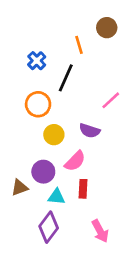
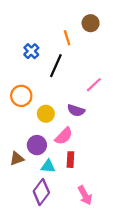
orange circle: (38, 104) -> (21, 96), moved

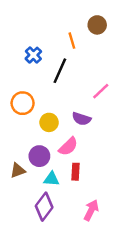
pink arrow: (85, 195) -> (91, 210), turned -126

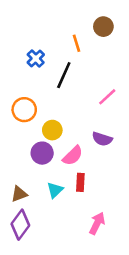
purple semicircle: (82, 119) -> (102, 139), moved
purple circle: (39, 156) -> (42, 153), moved
brown triangle: (18, 171) -> (19, 194), moved
cyan triangle: (51, 179) -> (55, 190), turned -49
purple diamond: (44, 207) -> (20, 225), moved

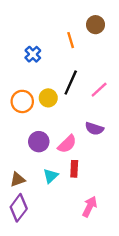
black line: (64, 75) -> (71, 83), moved
yellow circle: (52, 130) -> (48, 98), moved

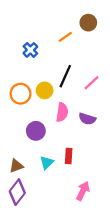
orange line: (71, 40) -> (65, 37), turned 72
pink semicircle: (67, 144) -> (62, 112), moved, turned -36

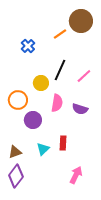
brown circle: (88, 23) -> (81, 21), size x1.5
orange circle: (21, 94) -> (18, 100), moved

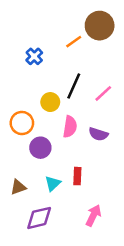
purple diamond: (16, 176) -> (39, 218), moved, turned 40

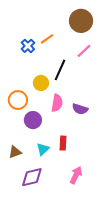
orange line: (74, 42) -> (47, 39), moved
pink line: (103, 93) -> (84, 51), moved

